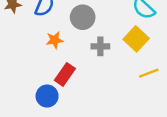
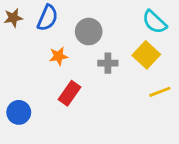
blue circle: (47, 96) -> (19, 112), moved

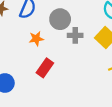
gray cross: (108, 63) -> (75, 35), moved

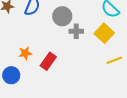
orange star: (36, 39) -> (25, 53), moved

